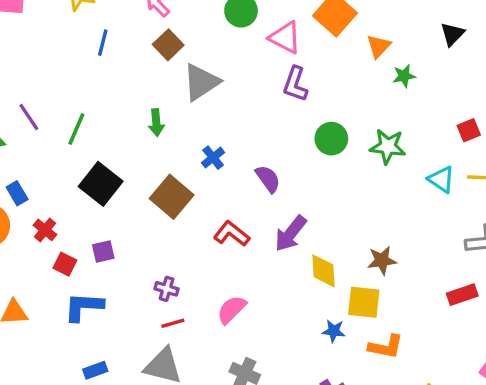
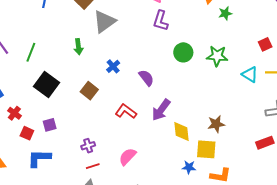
brown square: (172, 197) -> (89, 91), size x0.7
purple cross: (167, 289) -> (88, 146), turned -32

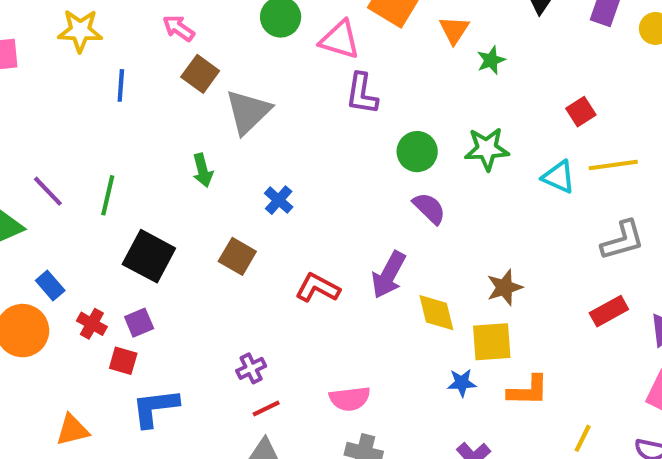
purple semicircle: (146, 78) -> (429, 208), moved
purple square: (50, 125) -> (139, 323), moved
pink semicircle: (128, 157) -> (350, 399), moved, turned -132

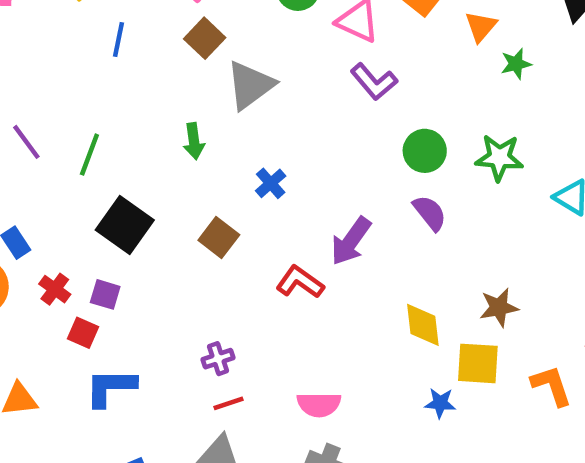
purple L-shape: (362, 94) -> (374, 82), turned -57
purple arrow: (389, 275) -> (351, 241), moved
purple square: (139, 323) -> (105, 294), turned 32
orange L-shape: (528, 391) -> (551, 386), moved, turned -117

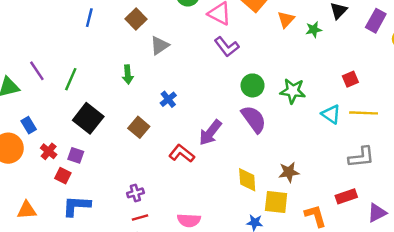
green star: (516, 64) -> (314, 30), moved
gray triangle: (250, 85) -> (160, 46), size x0.7
purple semicircle: (430, 213) -> (254, 119), size x1.4

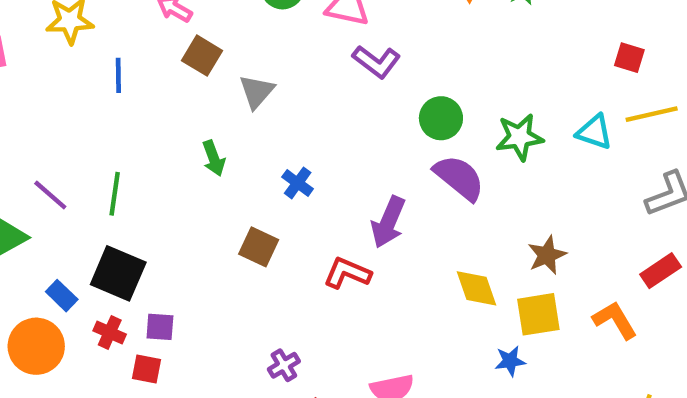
red square: (350, 79) -> (629, 58), moved, turned -35
green star: (293, 91) -> (520, 137), moved
black square: (88, 118) -> (118, 273), moved

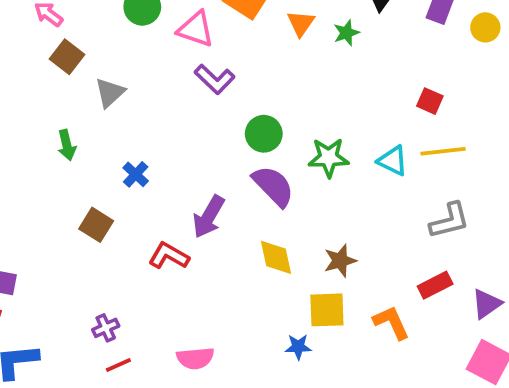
yellow diamond: (476, 288) -> (276, 257), moved

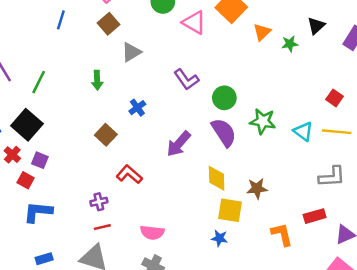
purple L-shape: (215, 79) -> (186, 79), moved
red L-shape: (169, 256) -> (129, 174), moved
yellow square: (327, 310) -> (230, 210), moved

